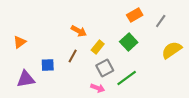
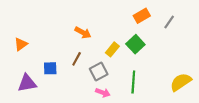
yellow rectangle: (98, 47) -> (112, 49), moved
yellow semicircle: (172, 50) -> (181, 82), moved
gray square: (105, 68) -> (99, 71), moved
green line: (127, 78) -> (133, 82), turned -50

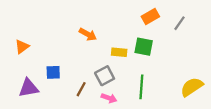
green square: (135, 44) -> (144, 47), turned -36
yellow rectangle: (112, 49) -> (119, 52), turned 56
brown line: (77, 59) -> (81, 89), moved

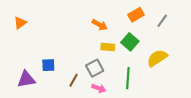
orange arrow: (88, 34) -> (100, 25), moved
orange triangle: (22, 47) -> (20, 23), moved
green square: (144, 47) -> (130, 42), turned 30
yellow semicircle: (192, 87) -> (157, 58), moved

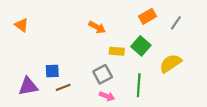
orange triangle: (20, 23) -> (22, 25), turned -48
orange arrow: (100, 25) -> (97, 27), moved
brown line: (74, 80) -> (63, 87), moved, turned 40

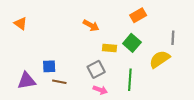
gray line: (176, 23) -> (173, 38), moved, turned -32
brown line: (63, 87) -> (59, 82), turned 32

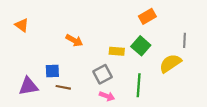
orange arrow: (91, 25) -> (74, 40), moved

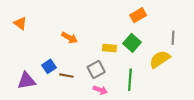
blue square: (52, 71) -> (49, 66), turned -32
brown line: (63, 87) -> (66, 76), moved

